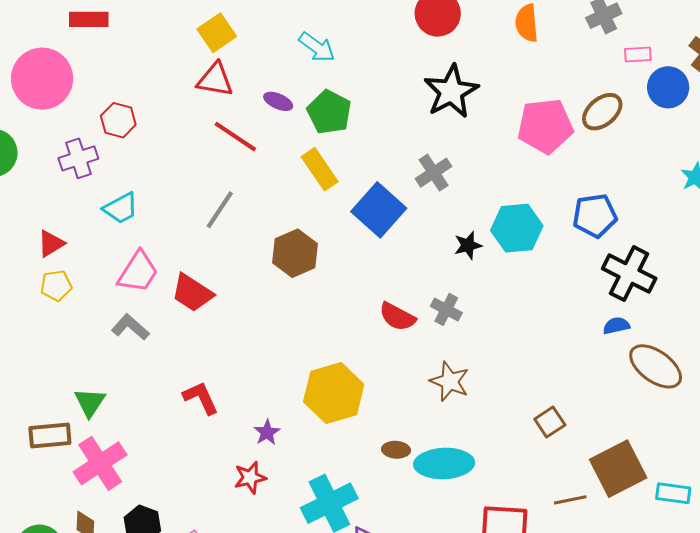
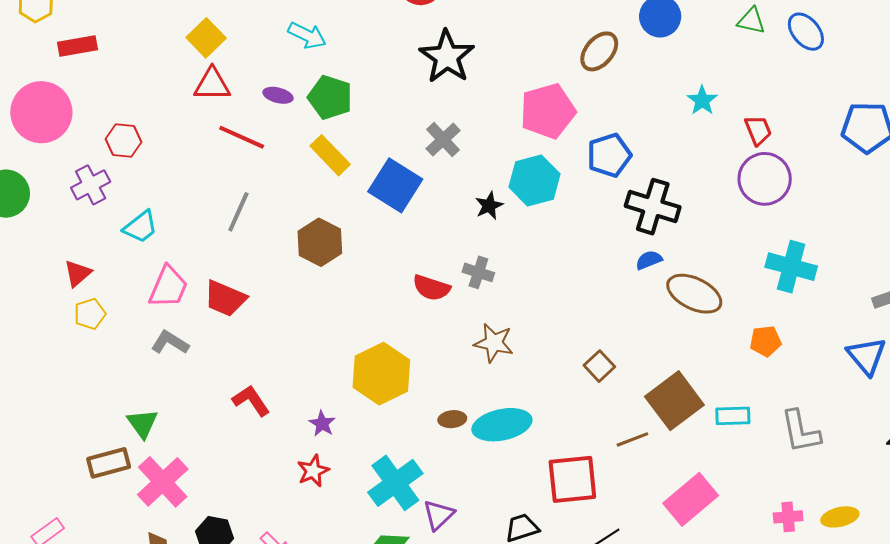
pink pentagon: (545, 126) -> (548, 111), moved

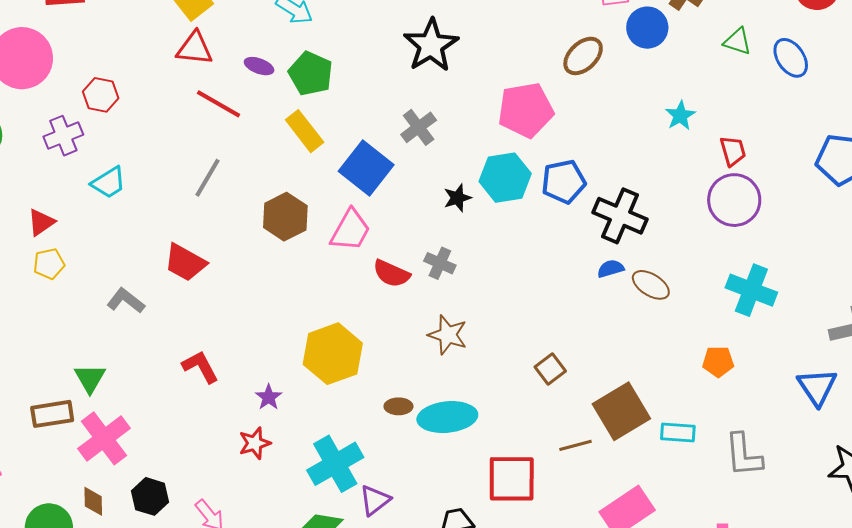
blue pentagon: (609, 155) -> (564, 182), moved
pink trapezoid: (168, 287) -> (350, 230), moved
brown ellipse: (694, 294) -> (651, 285), moved, size x0.7

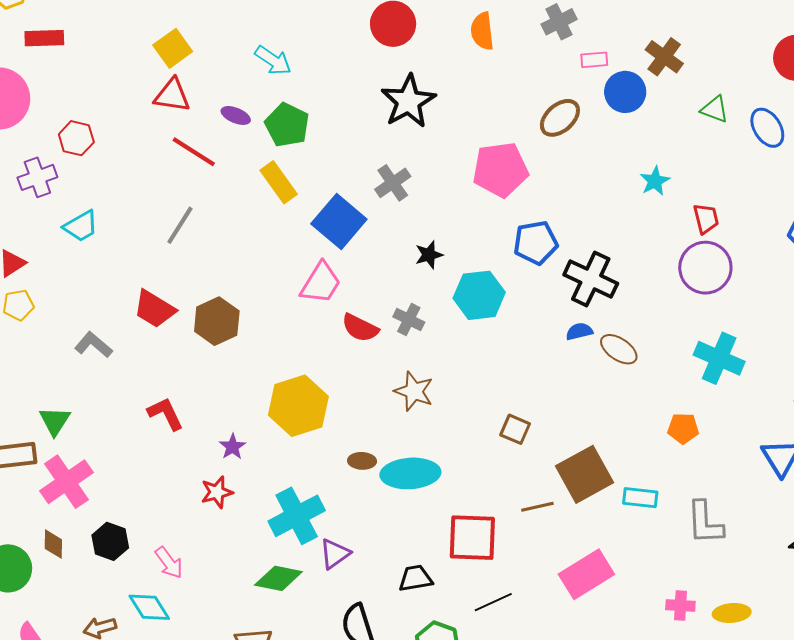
cyan hexagon: (505, 178) -> (479, 295), moved
brown hexagon: (285, 217) -> (217, 321), moved
brown square: (550, 369) -> (515, 429), turned -32

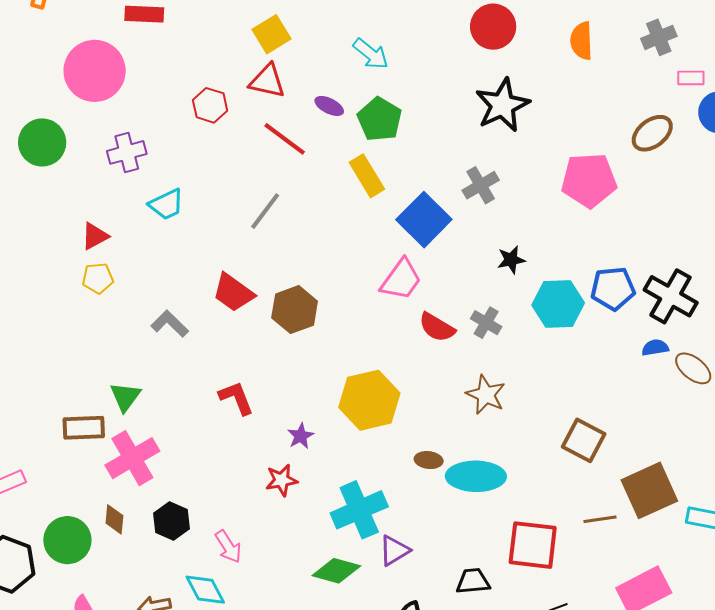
red hexagon: (76, 138) -> (210, 105), moved
blue pentagon: (536, 243) -> (613, 289), moved
brown square: (515, 429) -> (584, 440), size x1.4

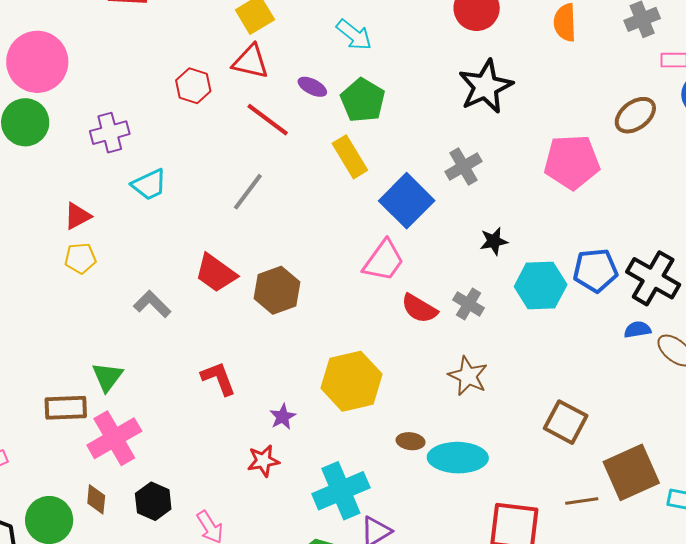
pink circle: (95, 71) -> (37, 62), moved

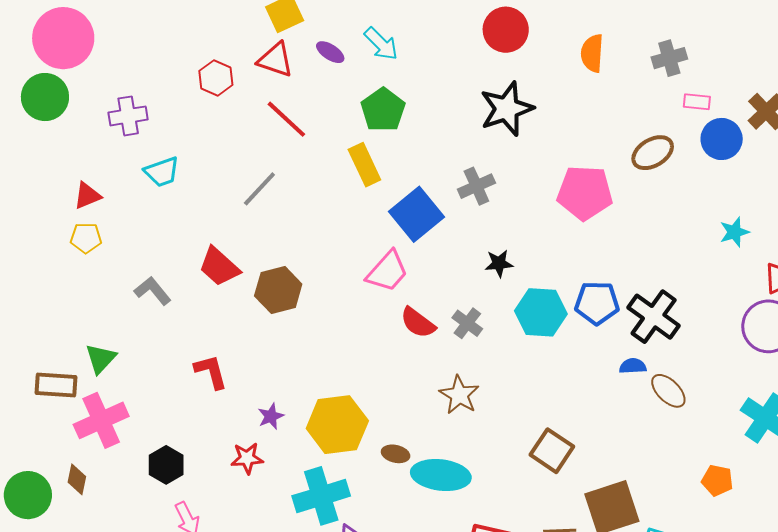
purple ellipse: (312, 87) -> (330, 52), moved
yellow hexagon: (351, 381) -> (337, 425), moved
black hexagon: (153, 501) -> (166, 465), moved

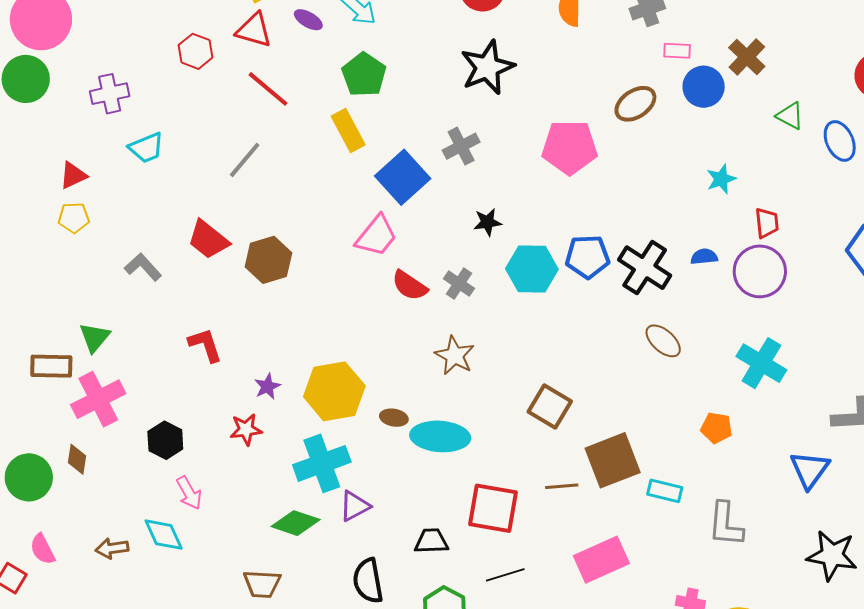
blue semicircle: (633, 366) -> (704, 257), moved

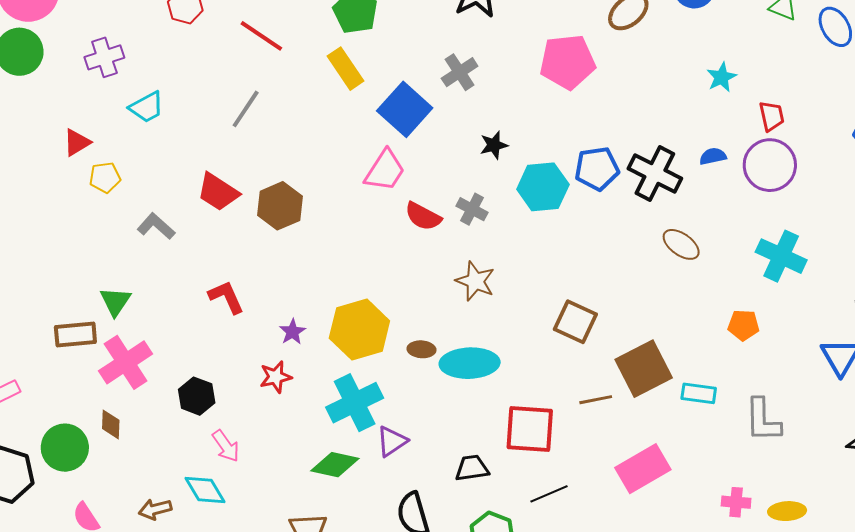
yellow pentagon: (74, 218) -> (105, 177), moved

